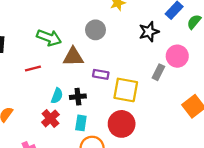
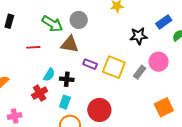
gray circle: (95, 30) -> (79, 20), moved
yellow square: (126, 90) -> (114, 67), moved

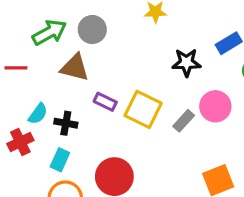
green arrow: (52, 24) -> (49, 32), turned -65

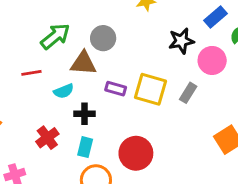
gray circle: (92, 30) -> (103, 38), moved
pink circle: (215, 106) -> (212, 60), moved
cyan semicircle: (38, 114) -> (64, 91), moved, turned 42

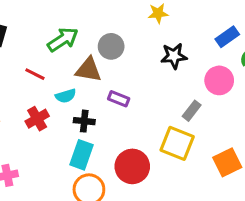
black star: (181, 41) -> (174, 56), moved
red line: (31, 73) -> (35, 74), turned 30
yellow square: (150, 89) -> (177, 143), moved
red cross: (47, 138) -> (37, 119), moved
cyan rectangle: (85, 147) -> (81, 155), size x1.4

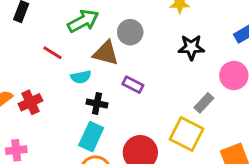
red cross: (37, 119) -> (30, 102), moved

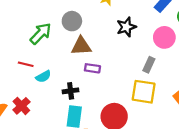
gray circle: (130, 32) -> (72, 21), moved
brown triangle: (106, 53) -> (81, 46), moved
cyan semicircle: (81, 77) -> (43, 77), moved

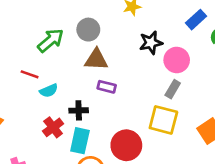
pink circle: (164, 37) -> (177, 60), moved
red cross: (21, 106) -> (53, 127), moved

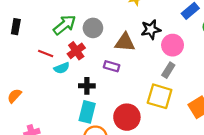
gray circle: (88, 30) -> (93, 28), moved
brown triangle: (96, 60) -> (125, 42), moved
red cross: (53, 127) -> (76, 51), moved

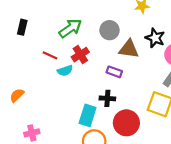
gray circle: (93, 28) -> (109, 30), moved
black star: (151, 30) -> (155, 38), turned 30
black cross: (87, 86) -> (107, 98), moved

